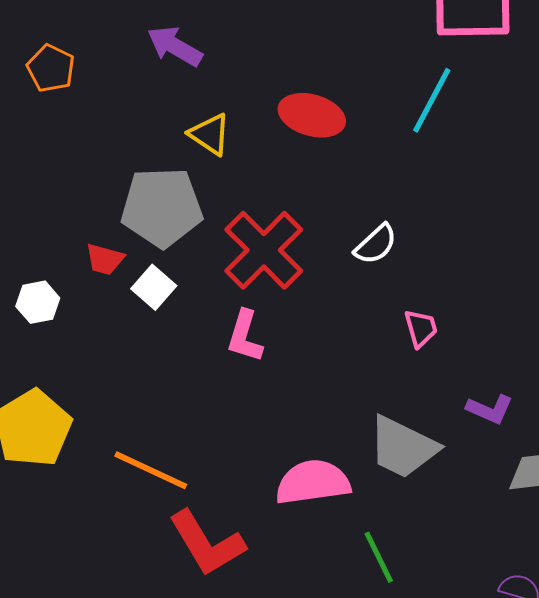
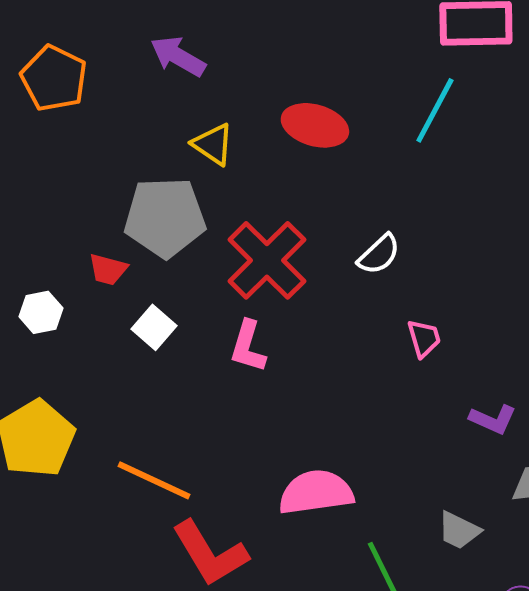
orange pentagon: (51, 68) -> (54, 78), size x1.4
white square: (154, 287) -> (154, 327), moved
gray trapezoid: (403, 447) -> (459, 530), moved, size x0.6

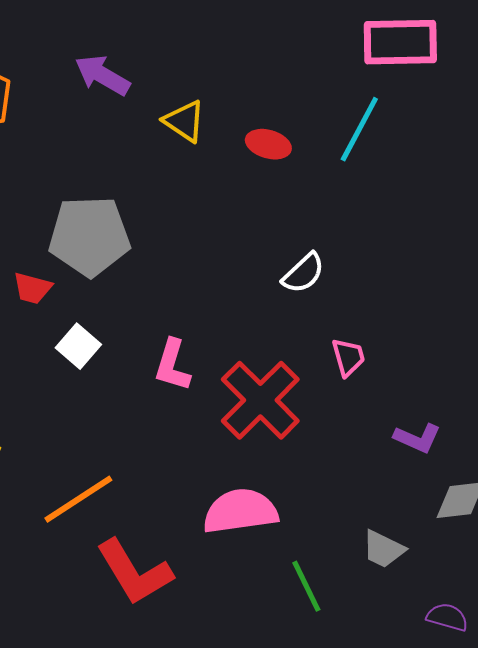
red ellipse: (315, 125) -> (268, 144), moved, size x0.7
yellow triangle: (213, 144) -> (184, 121), moved
red cross: (267, 260) -> (260, 400), moved
orange line: (154, 480) -> (78, 499), turned -58

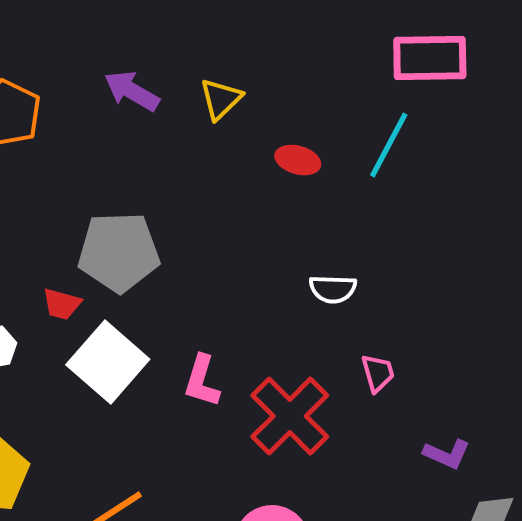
yellow triangle: (184, 121) -> (221, 99), moved, turned 42
white semicircle: (303, 273) -> (333, 289), turned 45
white square: (78, 346) -> (108, 362), size x1.8

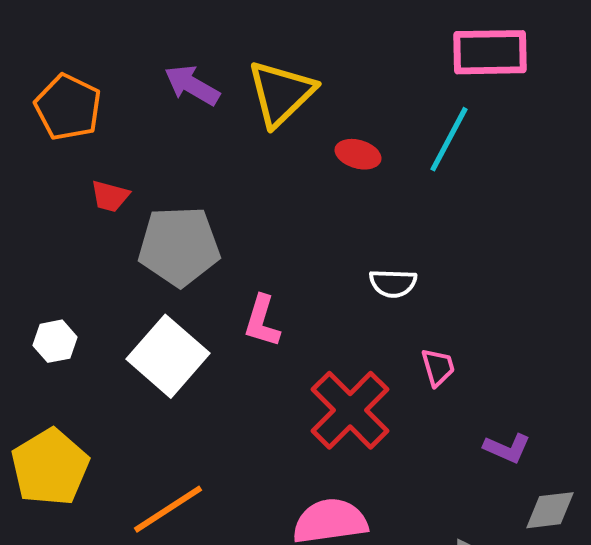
yellow triangle: (221, 99) -> (281, 93), size x1.6
red trapezoid: (62, 304) -> (110, 196), moved
pink L-shape: (202, 381) -> (262, 321), moved

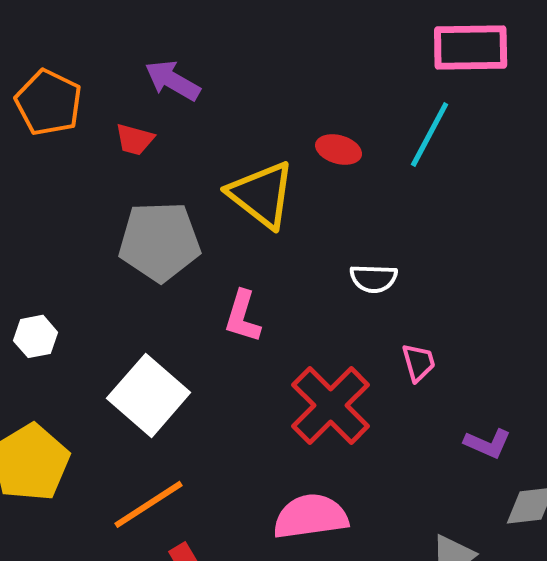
yellow triangle: (281, 93) -> (262, 194), moved, turned -38
red trapezoid: (110, 196) -> (135, 139), moved
white square: (168, 356) -> (149, 395), moved

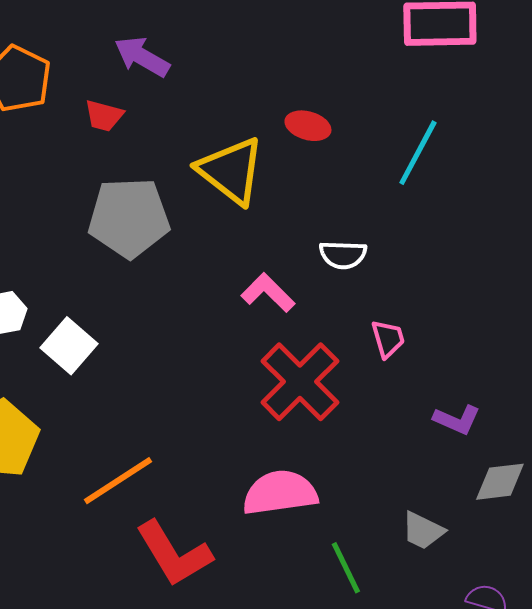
cyan line: (430, 134) -> (418, 153), moved
pink L-shape: (243, 316) -> (268, 293), moved, turned 118
white square: (149, 395) -> (69, 346), moved, size x0.7

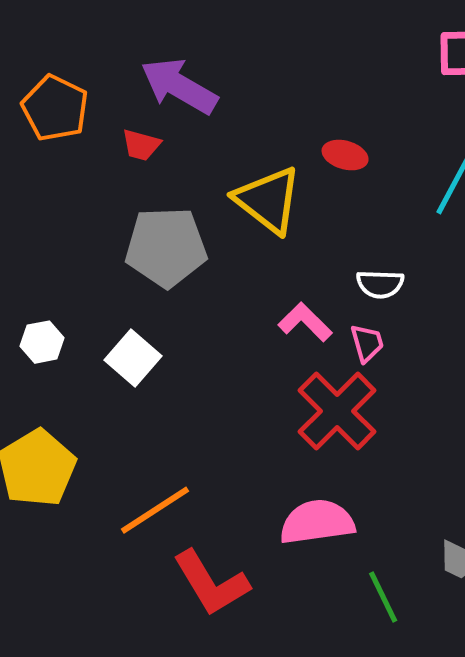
purple arrow: (142, 57) -> (179, 86), size x1.4
pink trapezoid: (388, 339) -> (367, 343), moved
white square: (69, 346) -> (133, 358), moved

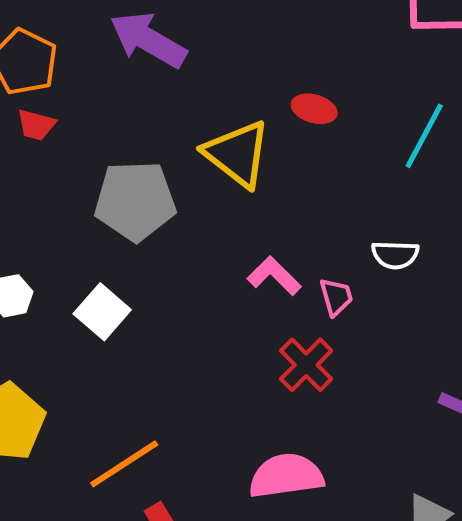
red trapezoid: (141, 145) -> (36, 125), moved
white semicircle: (380, 284) -> (395, 255), moved
red cross: (337, 411) -> (306, 365), size x0.7

